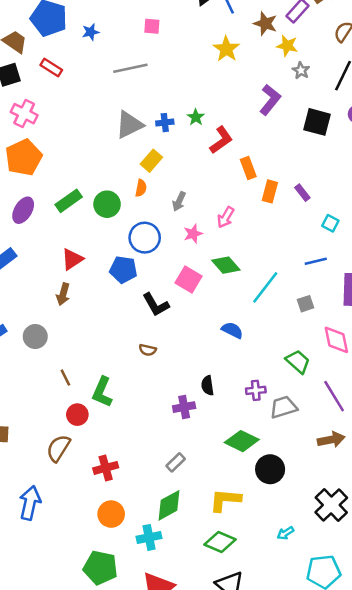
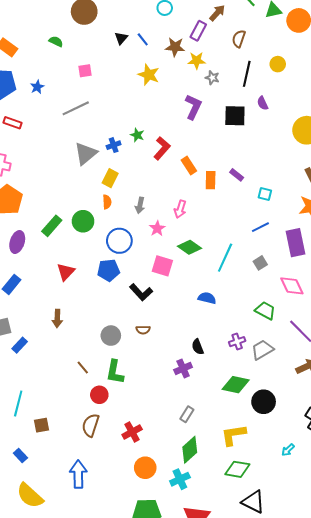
brown arrow: (63, 294) -> (57, 318), moved
gray circle: (35, 337) -> (111, 336), moved

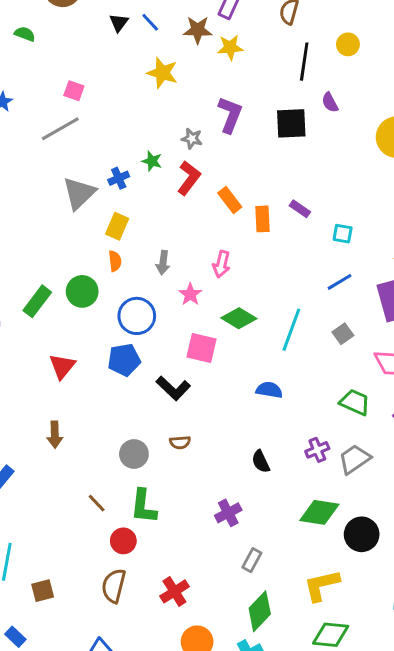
pink square: (85, 71) -> (74, 91), moved, turned 32
gray star: (212, 78) -> (192, 139), moved
purple cross: (183, 368) -> (228, 513), moved

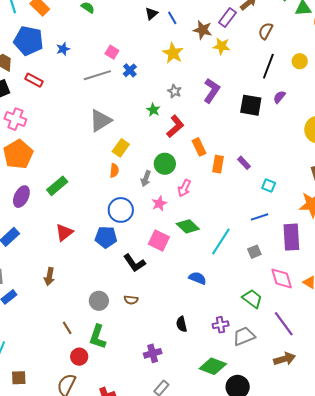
purple semicircle: (330, 102) -> (279, 97), turned 56
gray star: (192, 139) -> (175, 91), moved
blue cross: (119, 178) -> (130, 70), moved, turned -32
green circle: (82, 291) -> (165, 164), moved

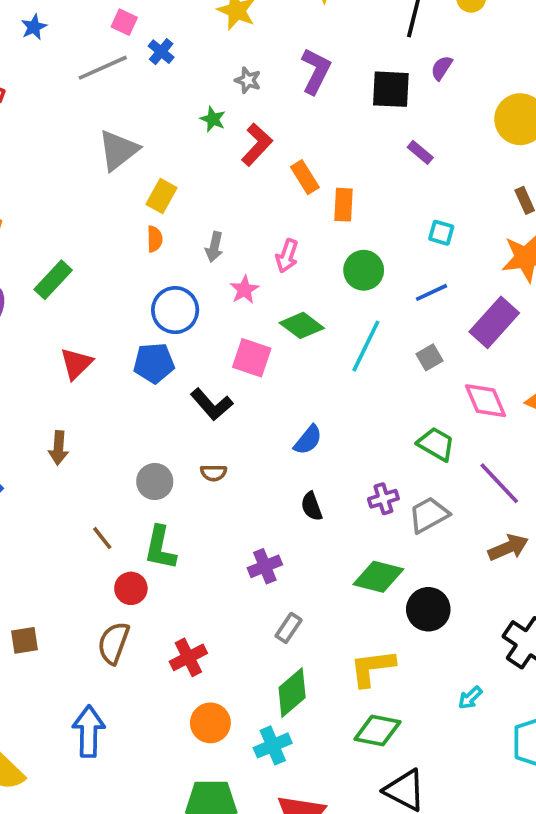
purple rectangle: (244, 163) -> (420, 152), moved
green circle: (165, 164) -> (364, 270), moved
purple rectangle: (291, 237) -> (494, 322), turned 52
blue semicircle: (198, 278) -> (308, 440), moved, turned 114

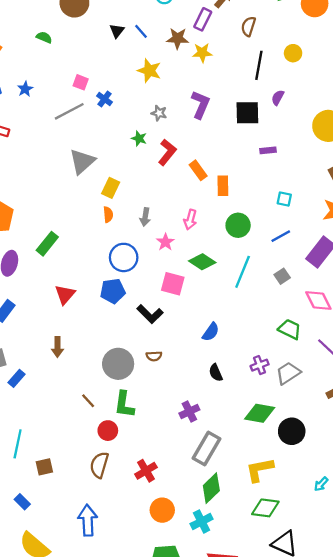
purple rectangle: (420, 152) -> (268, 150), turned -42
gray circle: (155, 482) -> (118, 364), size x1.4
gray rectangle: (289, 628) -> (206, 448), size x1.8

